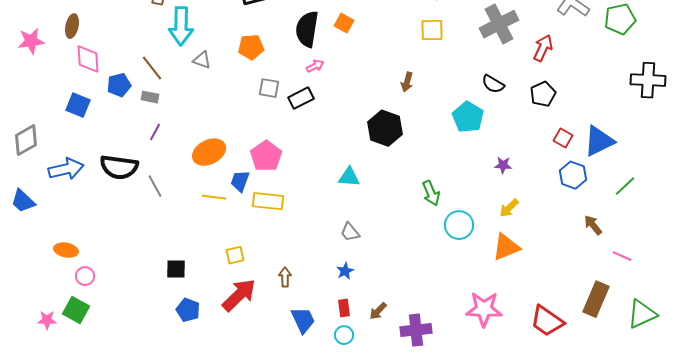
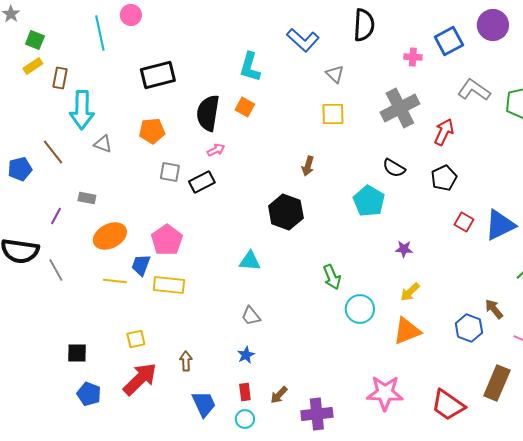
gray rectangle: (150, 97) -> (87, 198), moved
blue hexagon: (573, 175) -> (469, 328), moved

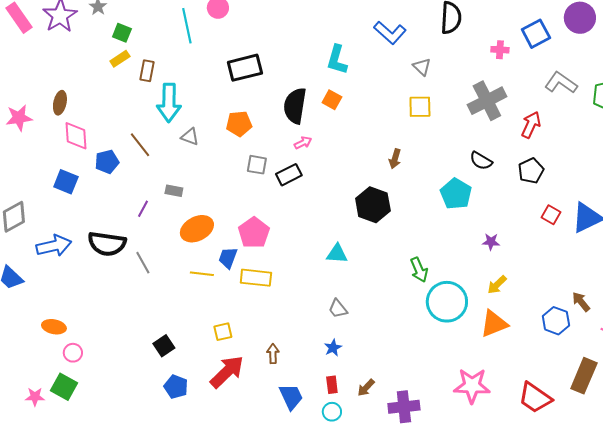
cyan circle: (360, 309) -> (447, 302), size x1.4
black square: (77, 353) -> (164, 346), turned -35

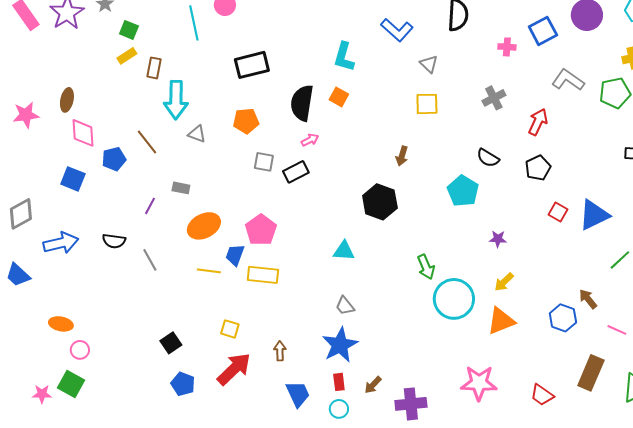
gray cross: (487, 101) -> (494, 98), size x0.6
black semicircle: (107, 244) -> (114, 241), size x0.6
yellow square: (223, 332) -> (230, 329), turned 30
blue star: (333, 348) -> (340, 345), size x2.0
red trapezoid: (535, 398) -> (542, 395), size x0.7

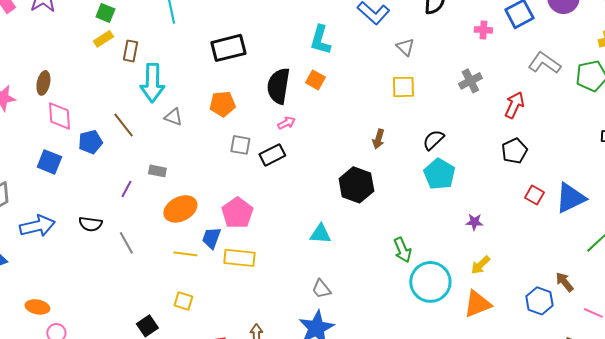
black semicircle: (488, 158) -> (433, 140), moved, turned 105
yellow square: (230, 329) -> (183, 301), moved

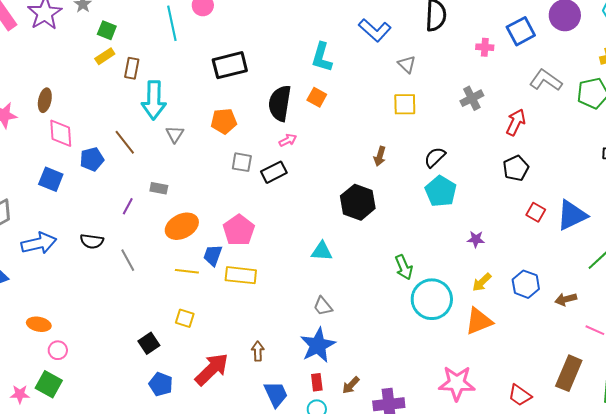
gray triangle: (173, 117) -> (175, 134), turned 42
brown arrow: (564, 282) -> (566, 299), turned -65
blue hexagon: (539, 301) -> (526, 284), moved

